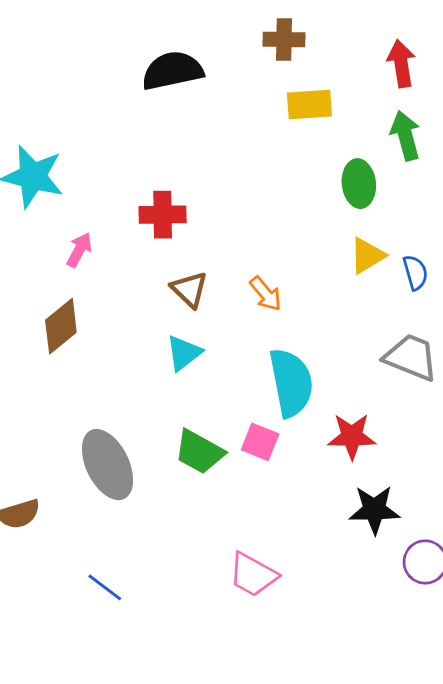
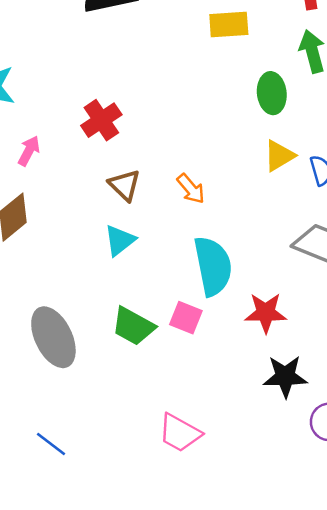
red cross: (163, 215) -> (101, 120), turned -33

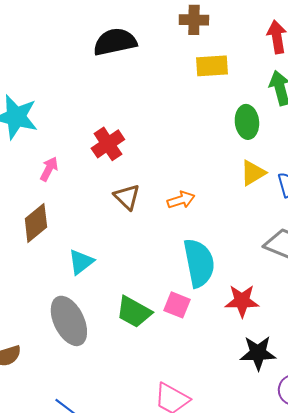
orange arrow: (191, 189) -> (181, 200), turned -68
cyan triangle: (120, 240) -> (81, 262), moved

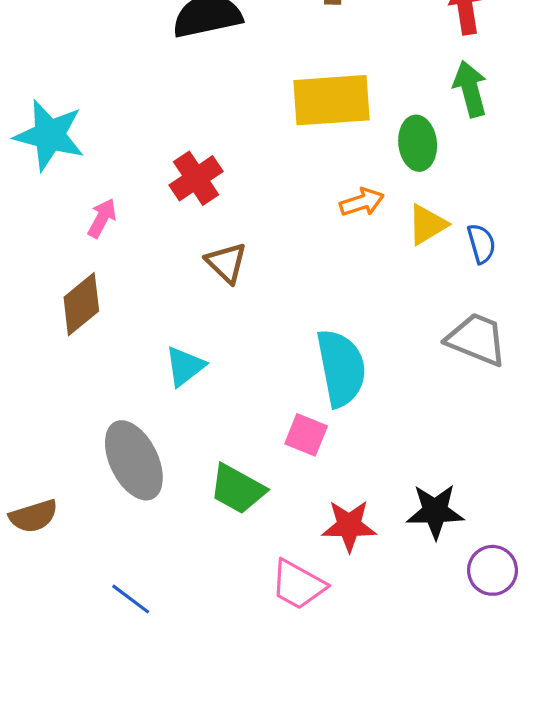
yellow rectangle: (212, 66) -> (332, 100), moved, size x1.5
orange arrow: (181, 200) -> (362, 202), moved
cyan triangle: (81, 262) -> (185, 366), moved
red star: (242, 301) -> (349, 526), moved
green trapezoid: (134, 312) -> (237, 489), moved

